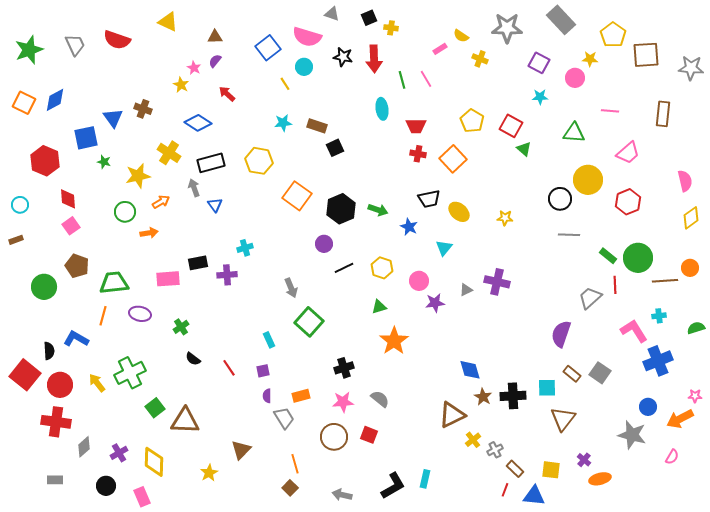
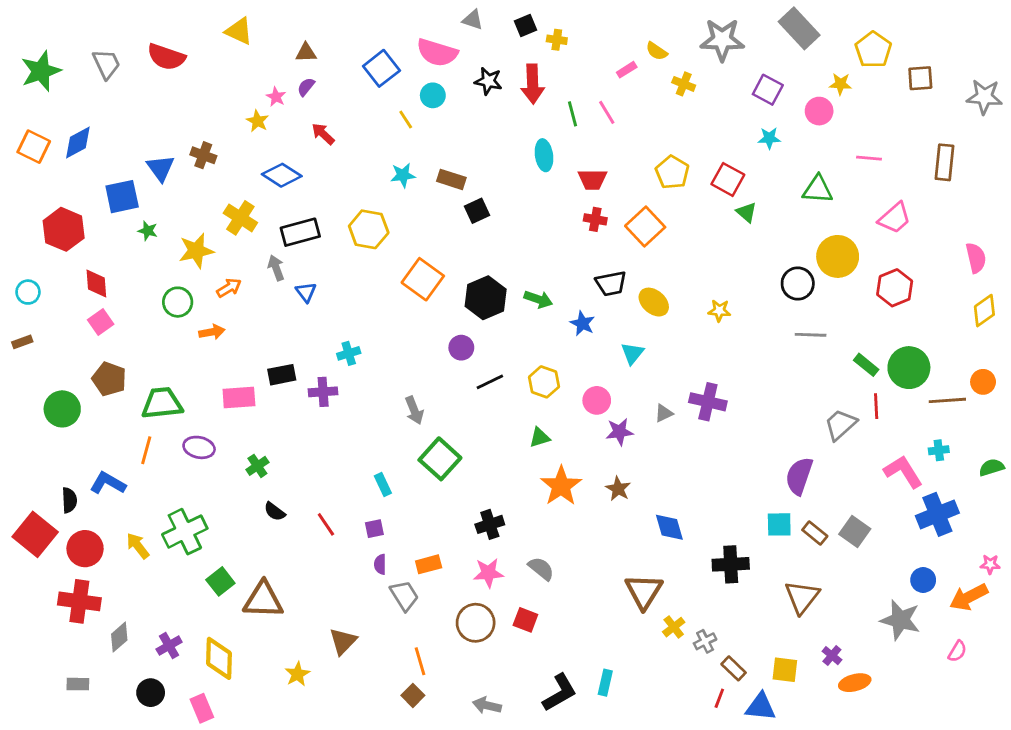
brown square: (646, 55) -> (920, 78), size x0.7
cyan square: (547, 388) -> (779, 524), moved
brown star: (483, 397) -> (618, 489), moved
brown triangle: (452, 415) -> (644, 591), turned -32

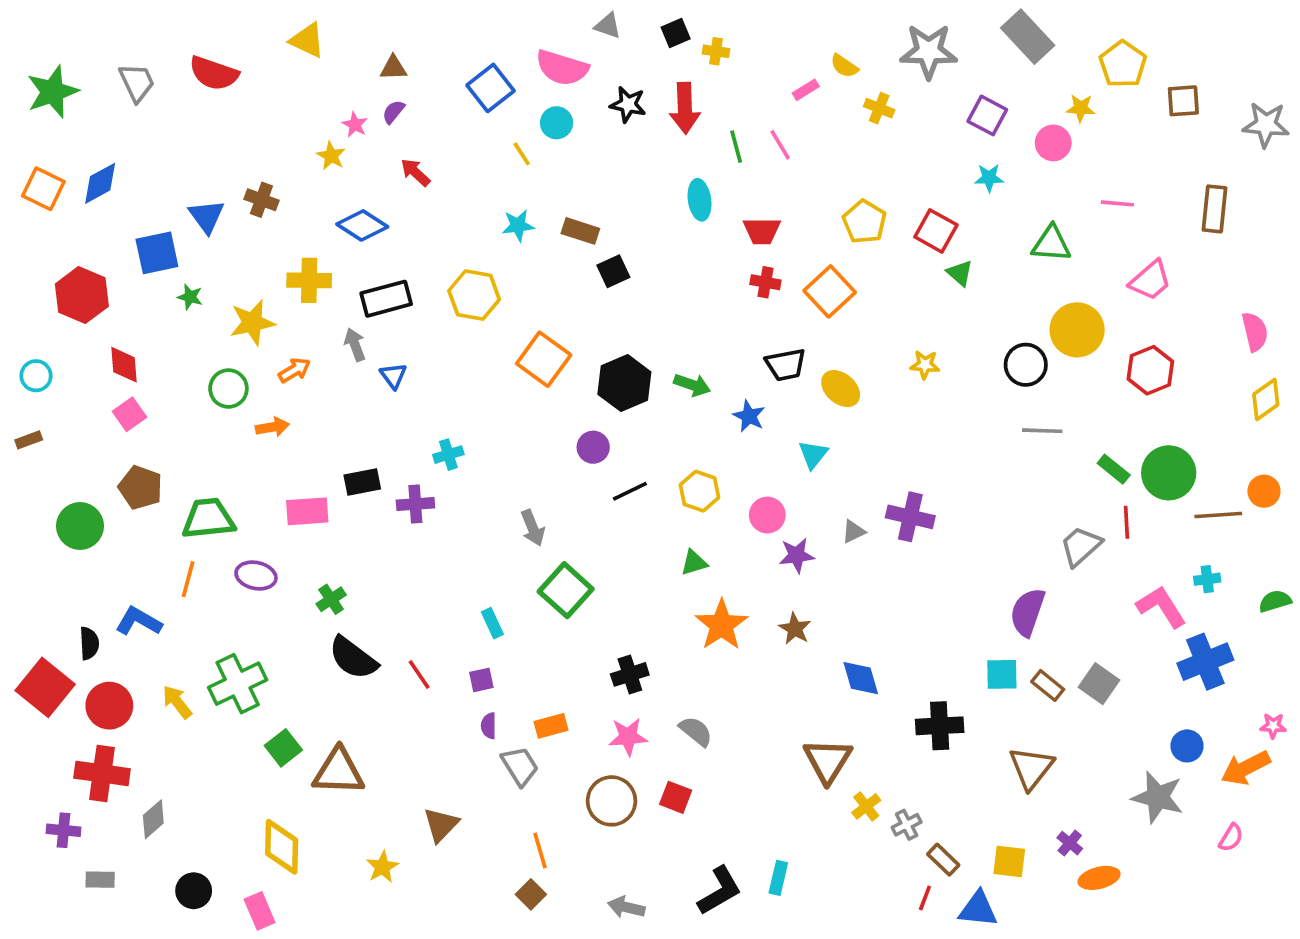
yellow cross: (240, 218) -> (309, 280), turned -32
yellow star: (719, 311) -> (925, 365), moved
black semicircle: (275, 512) -> (353, 658), size x1.8
purple cross: (169, 646) -> (64, 830), moved, turned 35

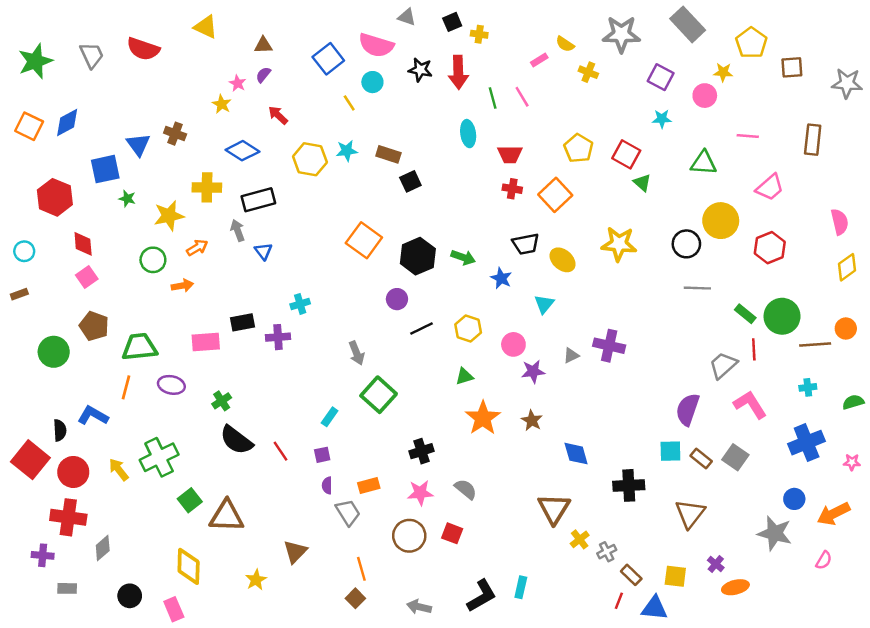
yellow hexagon: (474, 295) -> (310, 159), moved
yellow star: (925, 365) -> (619, 244), size x1.8
pink L-shape: (1161, 607) -> (750, 405), moved
cyan rectangle: (492, 623) -> (330, 417), turned 60
pink star: (1273, 726) -> (852, 462), moved

